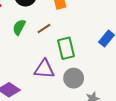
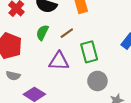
purple triangle: (44, 69) -> (59, 61), moved

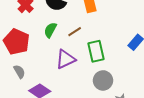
purple triangle: (59, 61) -> (66, 59), turned -30
gray semicircle: (13, 76) -> (19, 72), turned -136

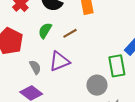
green rectangle: (96, 51) -> (117, 66), moved
gray semicircle: (19, 72) -> (35, 67), moved

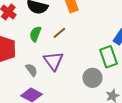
purple triangle: (59, 61) -> (53, 61), turned -35

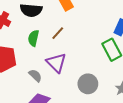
gray circle: (92, 78) -> (88, 84), moved

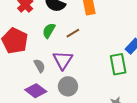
gray circle: (88, 84) -> (68, 86), moved

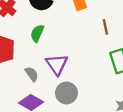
brown line: (73, 33) -> (105, 27), moved, turned -64

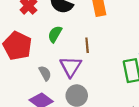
brown line: (105, 27) -> (87, 45), moved

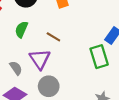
brown line: (87, 45) -> (53, 37), turned -48

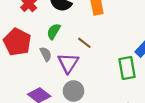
gray semicircle: (16, 68) -> (46, 54), moved

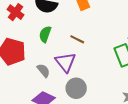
gray semicircle: (46, 54) -> (43, 70), moved

